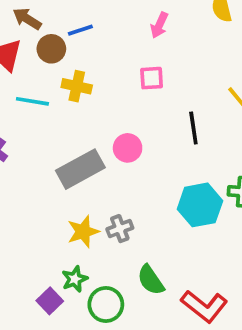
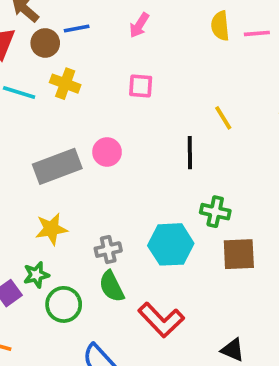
pink arrow: (159, 25) -> (139, 25), moved
black line: (193, 128) -> (190, 153), moved
cyan hexagon: (200, 205) -> (171, 244), moved
gray cross: (120, 229) -> (108, 250), moved

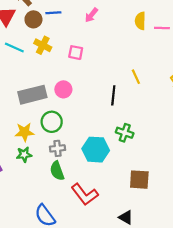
pink square: (141, 86) -> (76, 53), moved
brown square: (239, 254) -> (139, 180), moved
green star: (36, 275) -> (24, 155), moved
green circle: (64, 304) -> (52, 122), moved

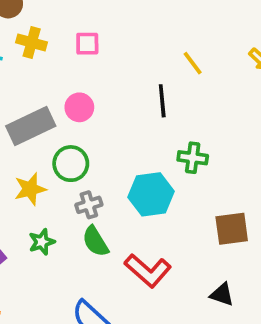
green star: (24, 155) -> (42, 242), moved

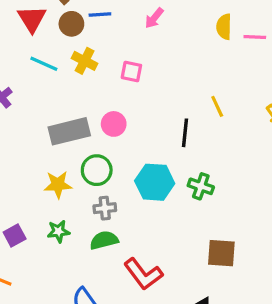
cyan hexagon: (151, 194) -> (155, 182), moved
green semicircle: (95, 241) -> (104, 240), turned 96

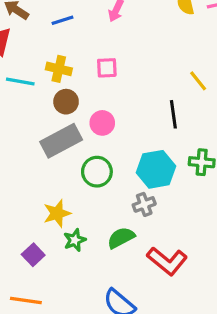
brown circle: (71, 24) -> (66, 102), moved
yellow star: (58, 185) -> (57, 213), moved
gray cross: (105, 208) -> (144, 204), moved

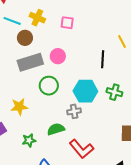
brown circle: (66, 102) -> (25, 38), moved
green star: (75, 240) -> (29, 140), moved

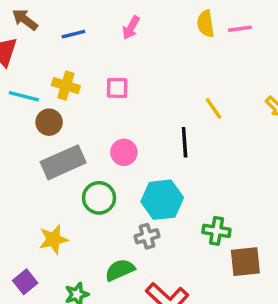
pink circle: (58, 56) -> (124, 152), moved
green cross: (114, 92) -> (216, 231), moved

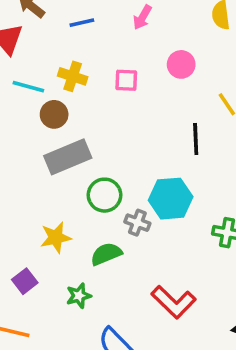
pink circle: (124, 152) -> (181, 64), moved
gray cross: (147, 236) -> (137, 223), moved, turned 35
green semicircle: (120, 270) -> (106, 254), moved

